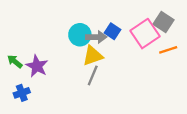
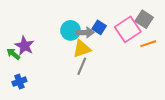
purple star: (37, 66) -> (25, 46), moved

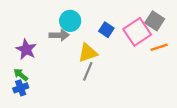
cyan circle: (71, 30) -> (70, 21), moved
gray arrow: (85, 32) -> (59, 35), moved
green arrow: (13, 54) -> (21, 75), moved

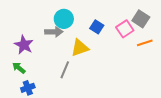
pink square: (137, 32) -> (125, 29), size x0.7
gray line: (88, 71) -> (65, 70), moved
blue cross: (21, 88) -> (28, 88), moved

